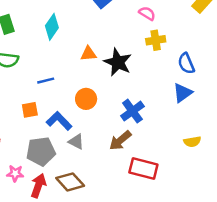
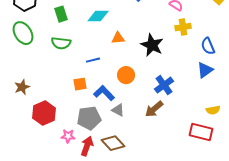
cyan diamond: (52, 27) -> (98, 16), turned 55
orange triangle: (88, 54) -> (118, 38), moved
red rectangle: (143, 169) -> (201, 132), moved

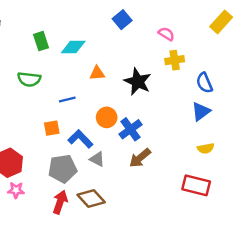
green rectangle: (61, 14) -> (41, 41), moved
blue cross: (164, 85) -> (130, 129), moved
yellow semicircle: (213, 110) -> (206, 148), moved
pink star: (68, 136) -> (16, 190), moved

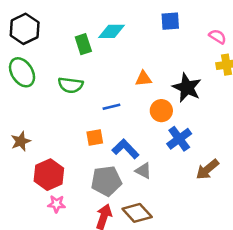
blue square: (122, 20) -> (170, 21), turned 36
cyan diamond: (73, 47) -> (111, 31), moved
orange circle: (107, 117) -> (161, 111), moved
brown arrow: (140, 158) -> (207, 169), moved

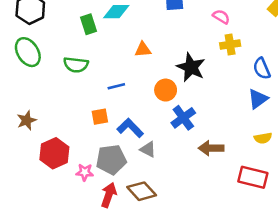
orange triangle: (143, 79) -> (143, 50), moved
brown arrow: (207, 169) -> (211, 148), turned 40
pink star: (57, 204) -> (85, 172), moved

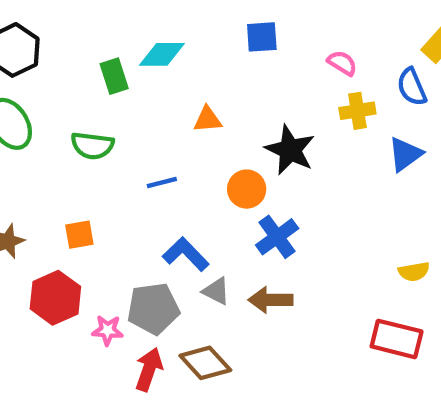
blue semicircle: (262, 69) -> (412, 87), moved
blue triangle: (258, 99) -> (405, 154), moved
orange square: (100, 117) -> (79, 235), moved
brown arrow: (211, 148) -> (271, 300), moved

